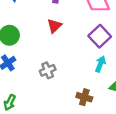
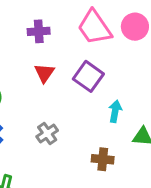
purple square: (100, 36) -> (88, 76), moved

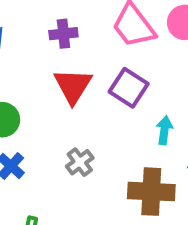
red triangle: (44, 73) -> (73, 86), size x1.5
brown cross: (103, 159) -> (151, 192), size x1.6

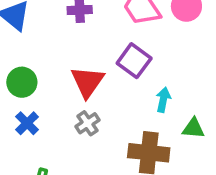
red triangle: (73, 86) -> (87, 82), moved

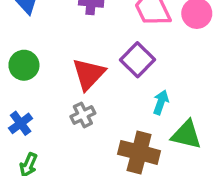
blue cross: (27, 123) -> (21, 123), moved
green triangle: (193, 128) -> (186, 135), size x1.4

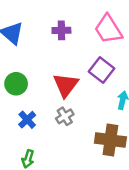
blue cross: (21, 123) -> (27, 120), moved

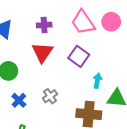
red triangle: (66, 85) -> (42, 52), moved

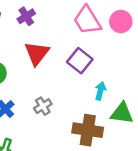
purple cross: (44, 25) -> (26, 16), moved, turned -32

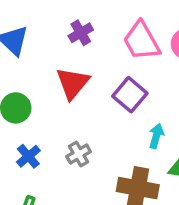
purple cross: (26, 16) -> (81, 33), moved

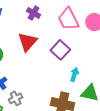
purple cross: (81, 33) -> (34, 13), turned -32
gray cross: (79, 154) -> (16, 98), moved

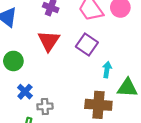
gray cross: (16, 98) -> (45, 106), turned 32

